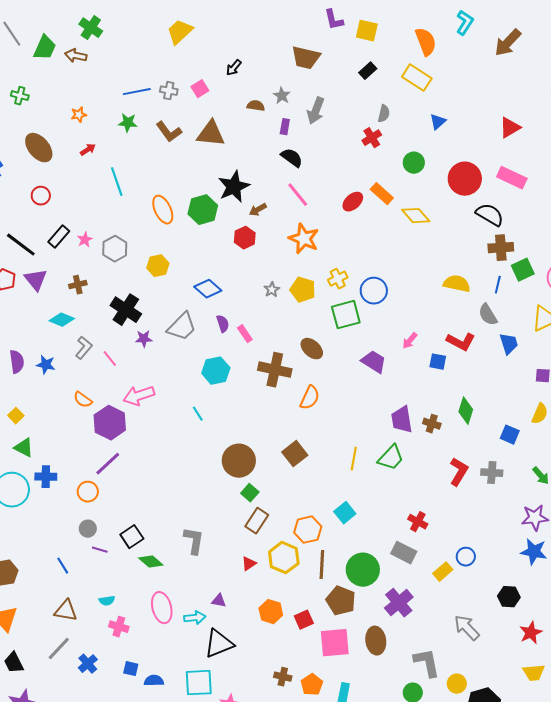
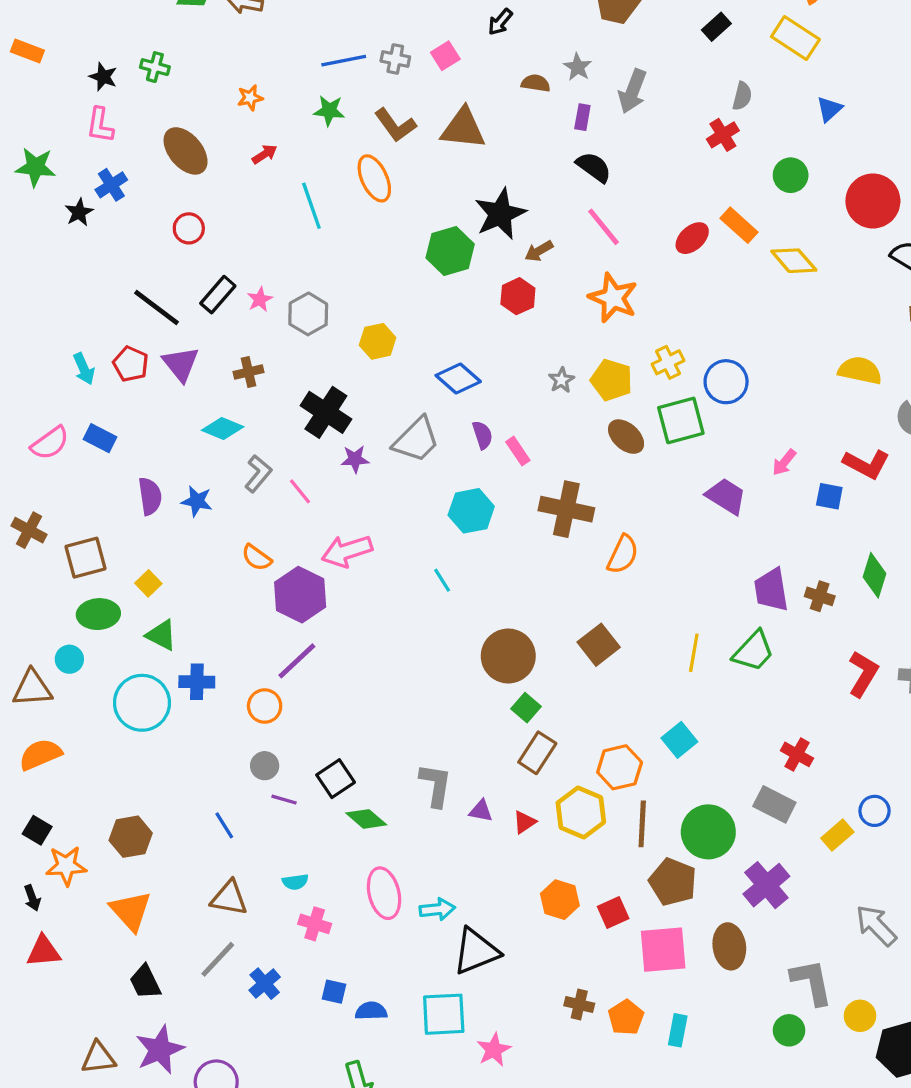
orange ellipse: (163, 210) -> (374, 178), moved
brown ellipse: (312, 349) -> (626, 437), moved
purple triangle: (219, 601) -> (481, 811), moved

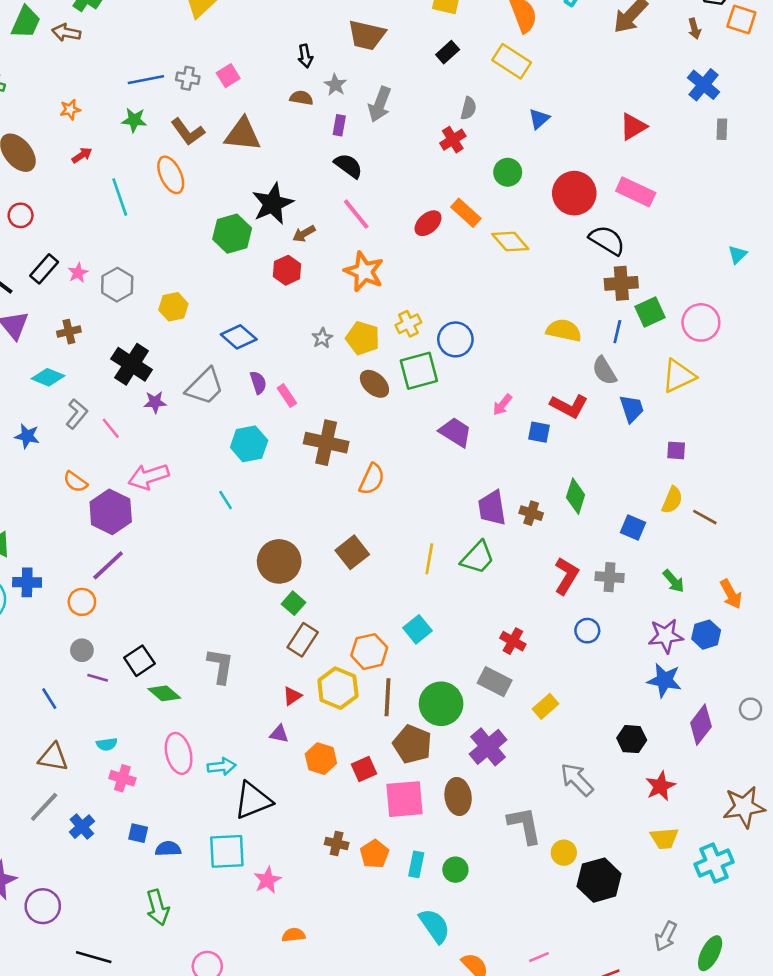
black arrow: (500, 22) -> (305, 56), moved, turned -50
purple triangle: (481, 811) -> (279, 734), moved
blue circle: (875, 811) -> (587, 631), moved
green circle: (789, 1030) -> (455, 870), moved

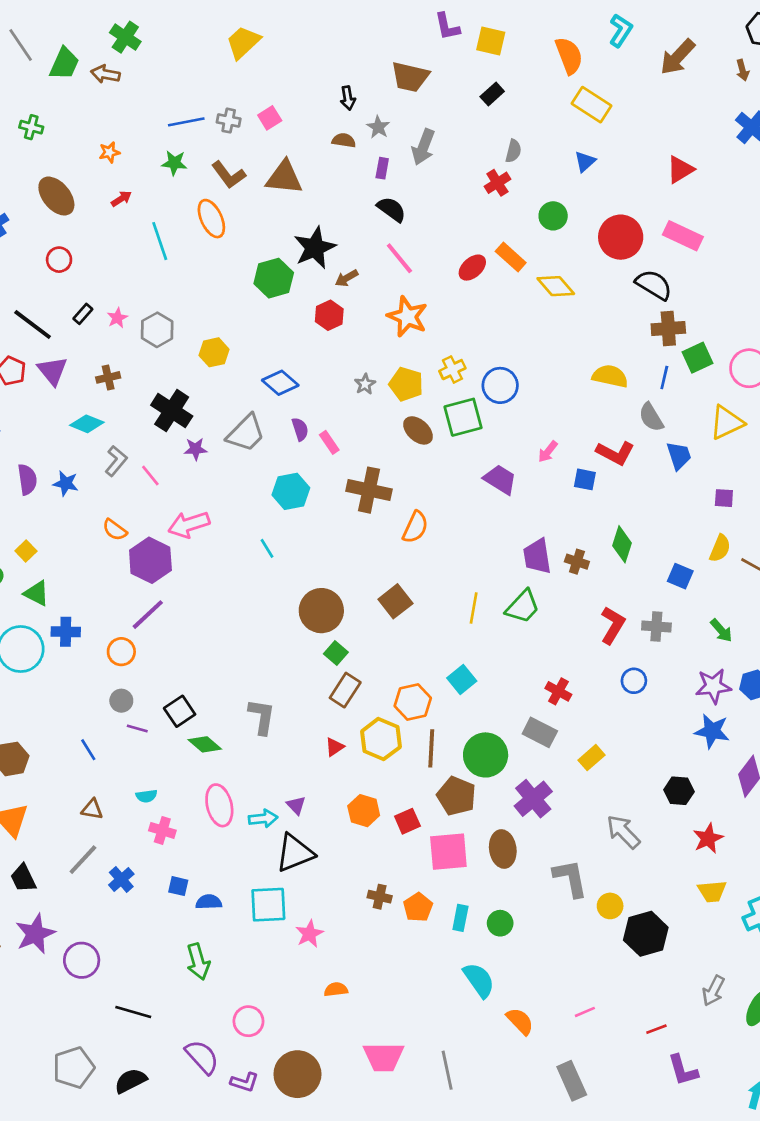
yellow rectangle: (512, 61) -> (592, 105), moved
black rectangle: (44, 269) -> (83, 314), size x0.7
purple triangle: (279, 734) -> (296, 805), moved, turned 36
brown triangle: (53, 757) -> (92, 809), size x0.7

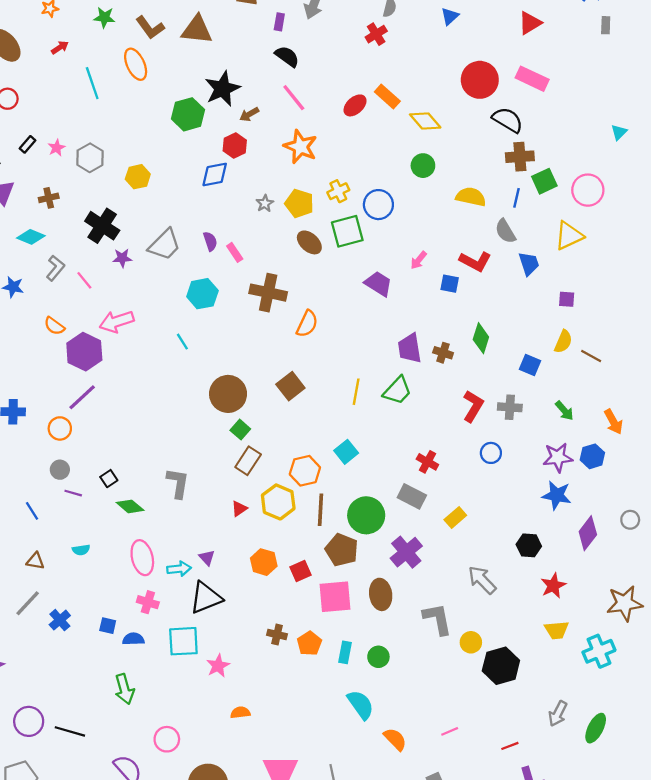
green circle: (553, 216) -> (423, 166), moved
blue diamond: (280, 383) -> (215, 174), moved, turned -52
black square: (180, 711) -> (109, 479), size x0.7
pink cross: (162, 830) -> (148, 602), moved
purple circle: (82, 960) -> (29, 721), moved

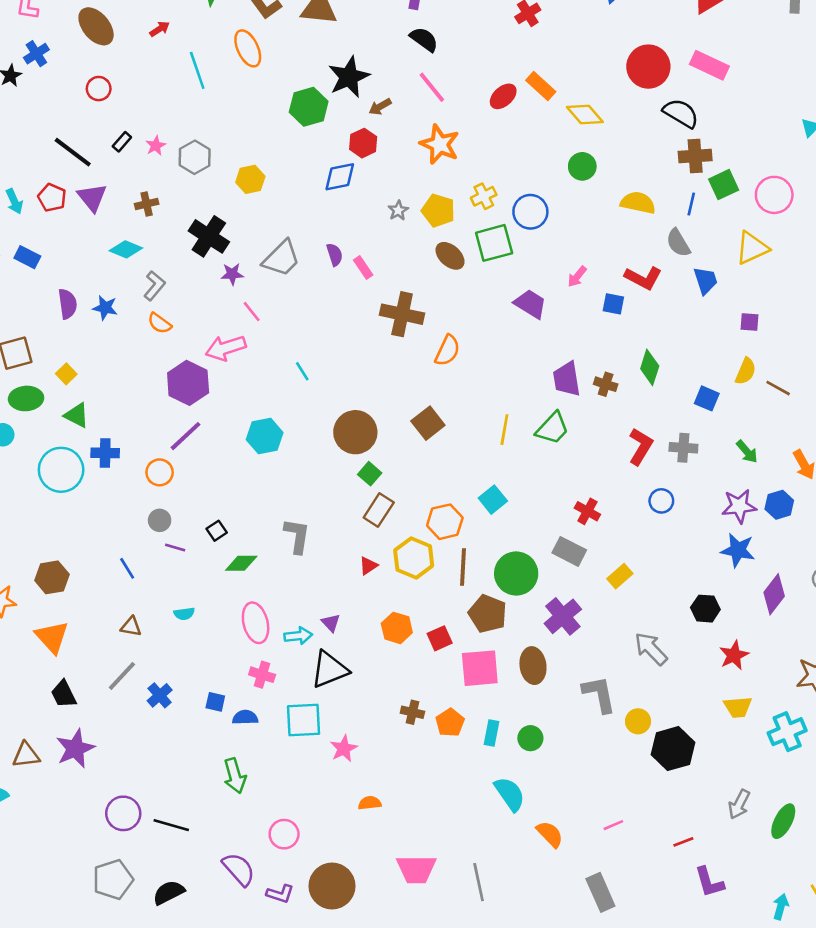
pink line: (84, 280) -> (252, 312), moved
cyan hexagon: (202, 294) -> (265, 436), moved
orange semicircle: (54, 326) -> (160, 323), moved
green diamond: (130, 506) -> (241, 563), turned -40

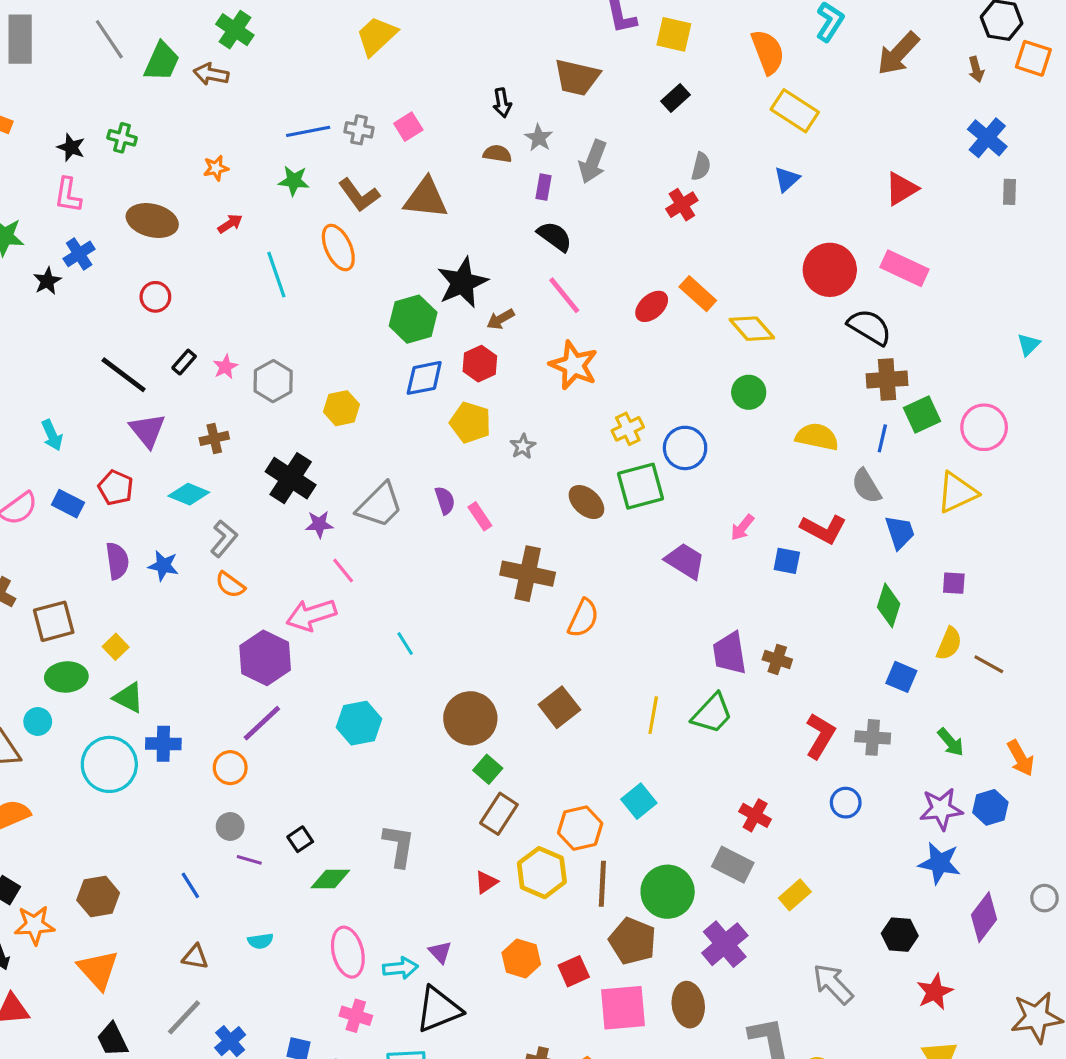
brown ellipse: (96, 26) -> (152, 220), turned -36
blue diamond: (340, 177) -> (424, 378), moved
red pentagon: (52, 197) -> (116, 488), moved
yellow pentagon: (438, 210) -> (470, 422), moved
green diamond: (650, 367) -> (889, 605), moved

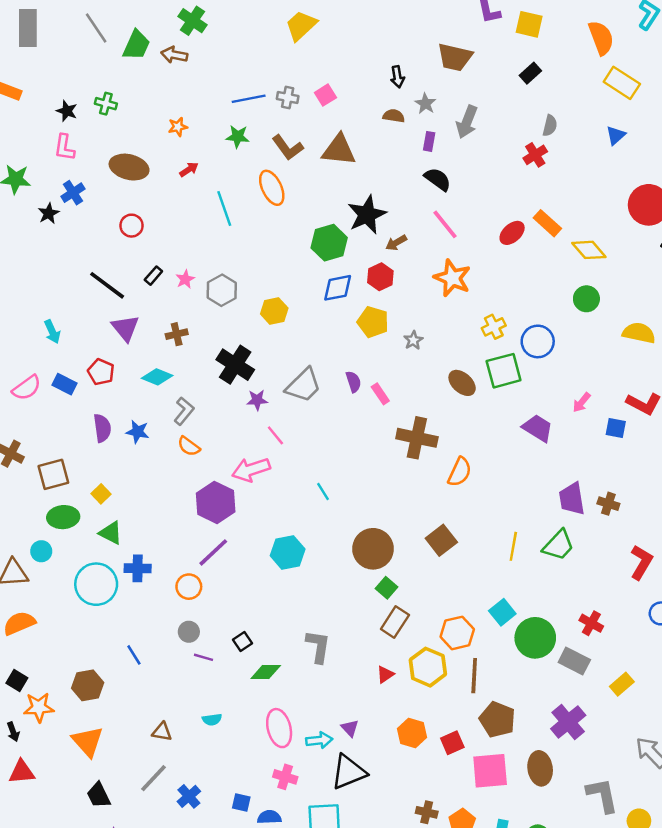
blue line: (190, 885) -> (134, 655), moved
green circle: (668, 892) -> (535, 638), moved

